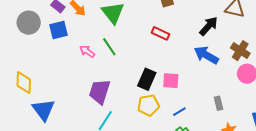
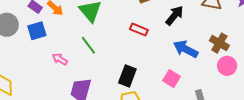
black arrow: (209, 26) -> (174, 15), moved
pink arrow: (87, 51) -> (60, 59), moved
pink square: (171, 81) -> (171, 79), moved, turned 30

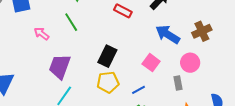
brown cross: (219, 43) -> (202, 31), turned 30
pink circle: (227, 66) -> (190, 63), moved

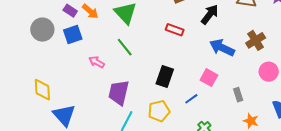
pink circle: (190, 63) -> (269, 72), moved
yellow pentagon: (108, 82) -> (159, 111), moved
blue line: (139, 90) -> (191, 99), moved

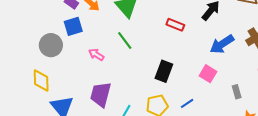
gray circle: (42, 30) -> (51, 45), moved
blue arrow: (222, 48) -> (222, 44), turned -60
purple trapezoid: (119, 93) -> (101, 94), moved
blue line: (191, 99) -> (187, 103), moved

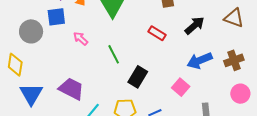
green line: (125, 41) -> (114, 54), moved
pink arrow: (96, 55) -> (81, 39), moved
purple trapezoid: (101, 94) -> (71, 89), turned 92

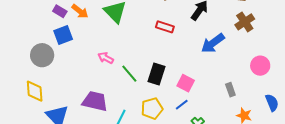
pink arrow: (81, 39) -> (106, 58), moved
green line: (114, 54) -> (129, 74), moved
brown cross: (234, 60) -> (245, 22), moved
pink square: (181, 87) -> (186, 83), moved

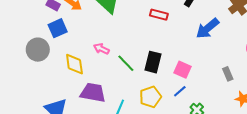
yellow diamond: (35, 91) -> (74, 64), moved

